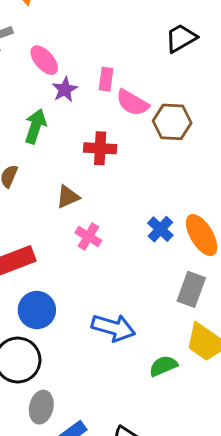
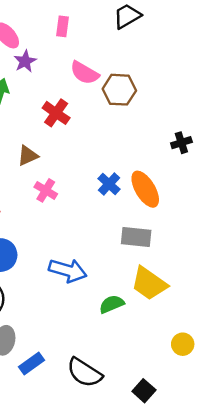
pink rectangle: (106, 79) -> (63, 26), moved
red cross: (100, 148) -> (56, 113), turned 32
gray rectangle: (191, 289) -> (136, 237), turned 76

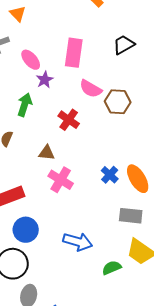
pink rectangle: (63, 26) -> (74, 53), size x1.8
brown triangle: (28, 156) -> (47, 153), turned 30
pink cross: (46, 190) -> (61, 180), size x1.4

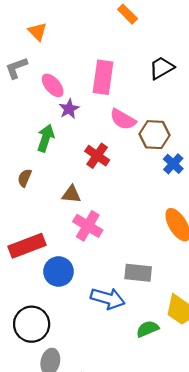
blue cross: (110, 175) -> (173, 164), moved
gray rectangle: (131, 216) -> (138, 273), moved
blue circle: (26, 230) -> (59, 272), moved

